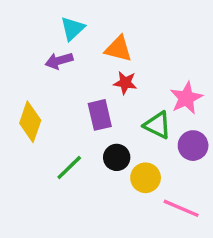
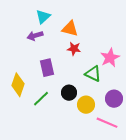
purple rectangle: (100, 115) -> (47, 68), moved
yellow diamond: (30, 122) -> (18, 85), moved
purple circle: (193, 146) -> (114, 99), moved

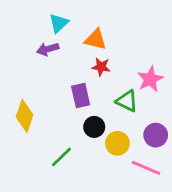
purple rectangle: (47, 68) -> (81, 95), moved
green line: (41, 99) -> (61, 157), moved

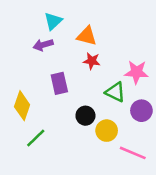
pink star: (150, 79) -> (136, 72), turned 30
purple rectangle: (81, 95) -> (59, 83), moved
purple circle: (156, 135) -> (141, 111), moved
green line: (61, 157) -> (36, 138), moved

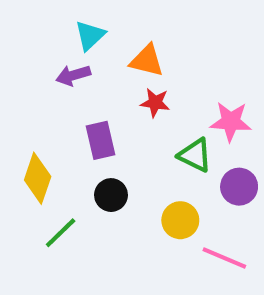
black circle: (85, 116) -> (111, 195), moved

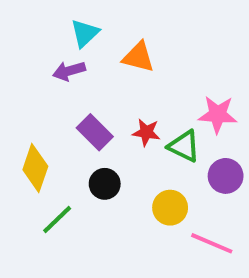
red star: (155, 103) -> (146, 132), moved
purple rectangle: (101, 140) -> (95, 132), turned -32

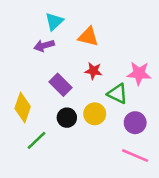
red star: (146, 132) -> (93, 71), moved
purple circle: (226, 176) -> (135, 123), moved
yellow circle: (170, 208) -> (95, 114), moved

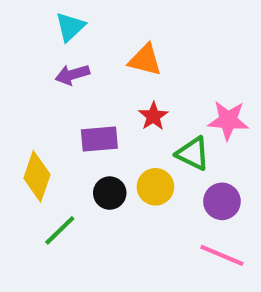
cyan triangle: (54, 21) -> (70, 27), moved
red star: (93, 71) -> (153, 116), turned 30
purple rectangle: (61, 85) -> (99, 139), turned -50

